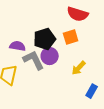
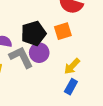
blue rectangle: (92, 91) -> (71, 87), moved

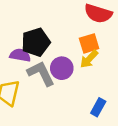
black pentagon: (34, 33) -> (36, 42), moved
yellow arrow: (72, 66) -> (89, 59), moved

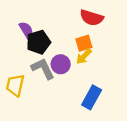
purple semicircle: (20, 55) -> (26, 30), moved, turned 49
blue rectangle: (98, 107) -> (92, 97), size x1.5

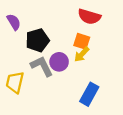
purple semicircle: (26, 30) -> (14, 22), moved
orange square: (84, 43) -> (82, 41), turned 35

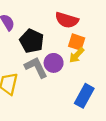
red semicircle: (89, 17) -> (67, 20), moved
black pentagon: (37, 40) -> (32, 41), turned -30

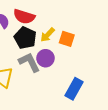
red semicircle: (67, 20) -> (24, 17), moved
yellow arrow: (77, 55) -> (48, 35), moved

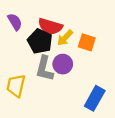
red semicircle: (24, 17) -> (50, 26), moved
gray L-shape: (29, 62) -> (44, 69), turned -140

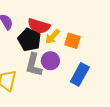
blue rectangle: (95, 98) -> (80, 74), moved

